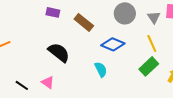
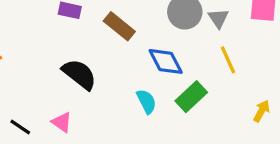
gray triangle: (154, 17) -> (218, 18), moved
blue diamond: (113, 44) -> (166, 61), turned 40
green rectangle: (149, 66) -> (191, 97), moved

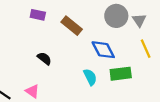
black semicircle: (79, 74) -> (44, 58), size x0.6
green rectangle: (191, 97) -> (121, 74), turned 36

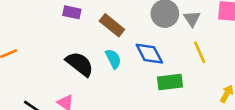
black semicircle: (44, 58) -> (80, 64), size x1.6
cyan semicircle: (90, 77) -> (113, 59), moved

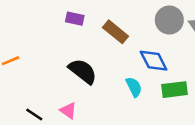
cyan semicircle: (113, 59) -> (134, 87), moved

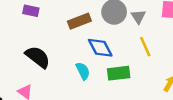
brown rectangle: (116, 32) -> (79, 21), moved, turned -60

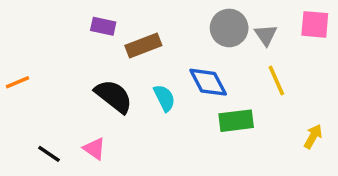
brown rectangle: (79, 21) -> (143, 45), moved
cyan semicircle: (83, 71) -> (164, 98), moved

